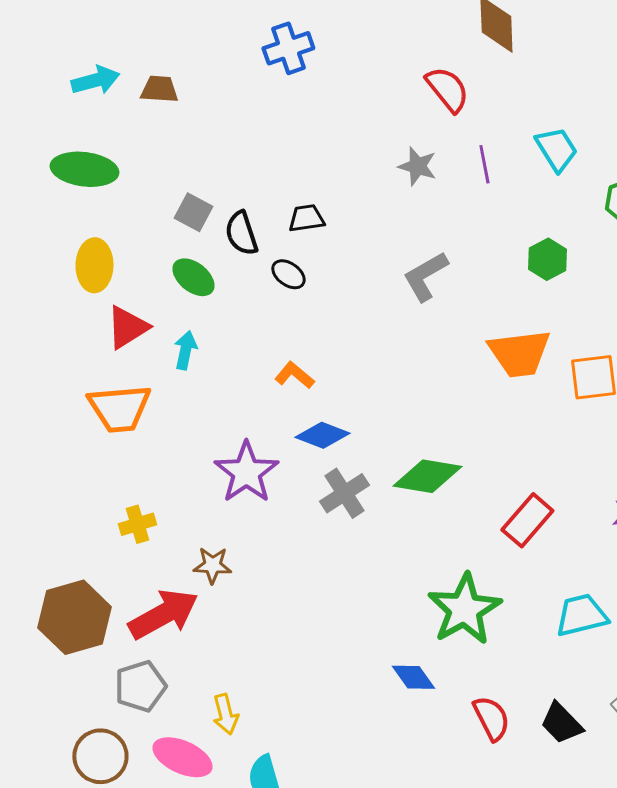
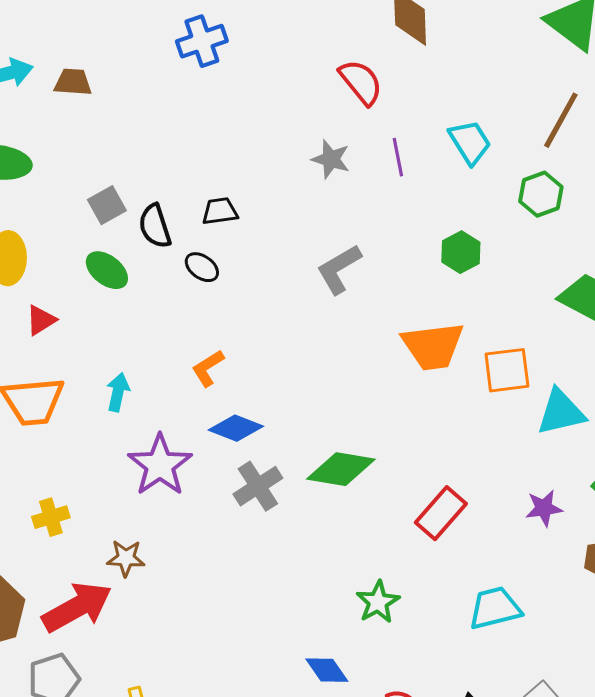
gray square: (193, 212) -> (107, 205), turned 33
red triangle: (127, 327) -> (41, 320), size x0.7
cyan arrow: (185, 350) -> (118, 392), moved
orange L-shape: (294, 375) -> (208, 368), turned -72
green star: (464, 609) -> (378, 602), size x0.6

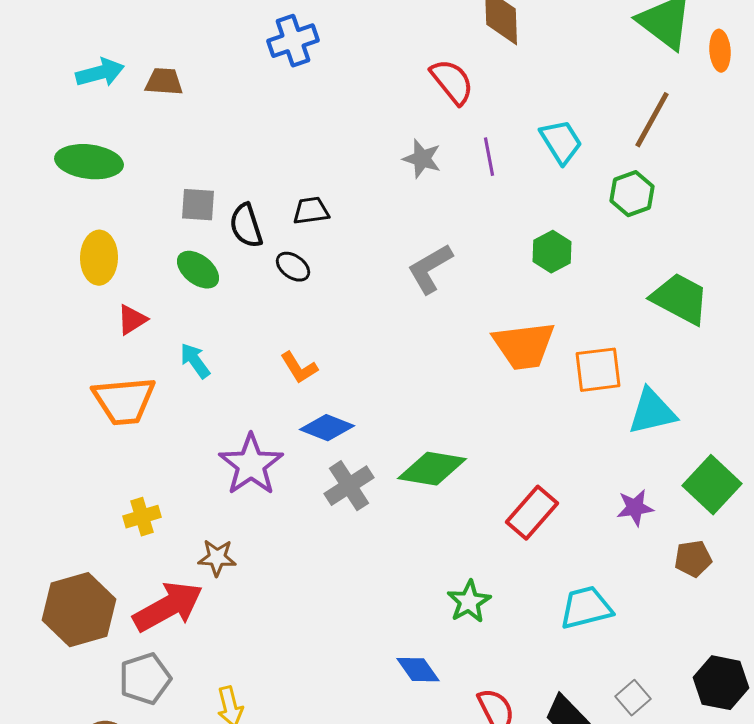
gray square: (107, 205) -> (198, 205), turned 33
orange L-shape: (208, 368) -> (299, 368), turned -90
cyan arrow: (118, 392) -> (195, 361), moved, turned -48

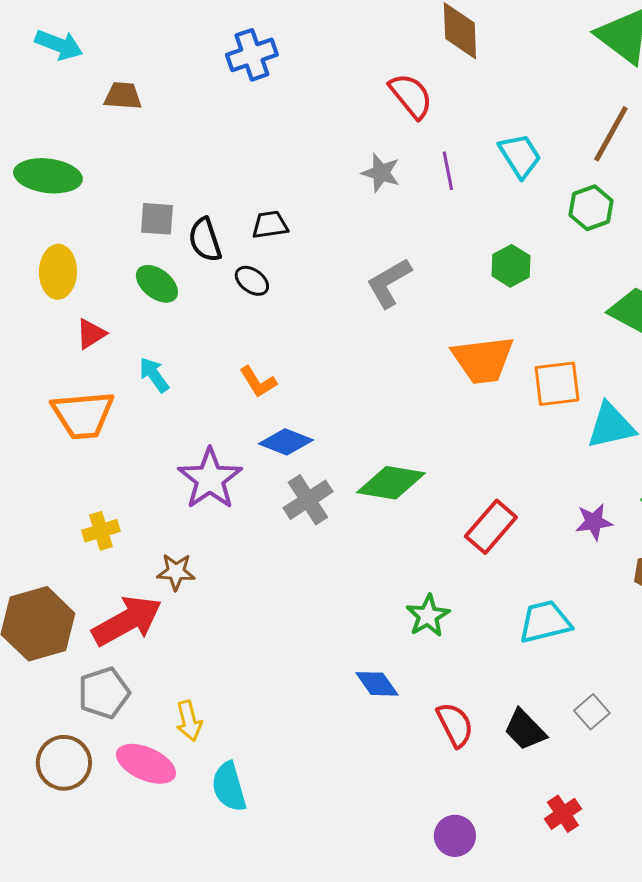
cyan arrow: (100, 73) -> (59, 45), moved, turned 36

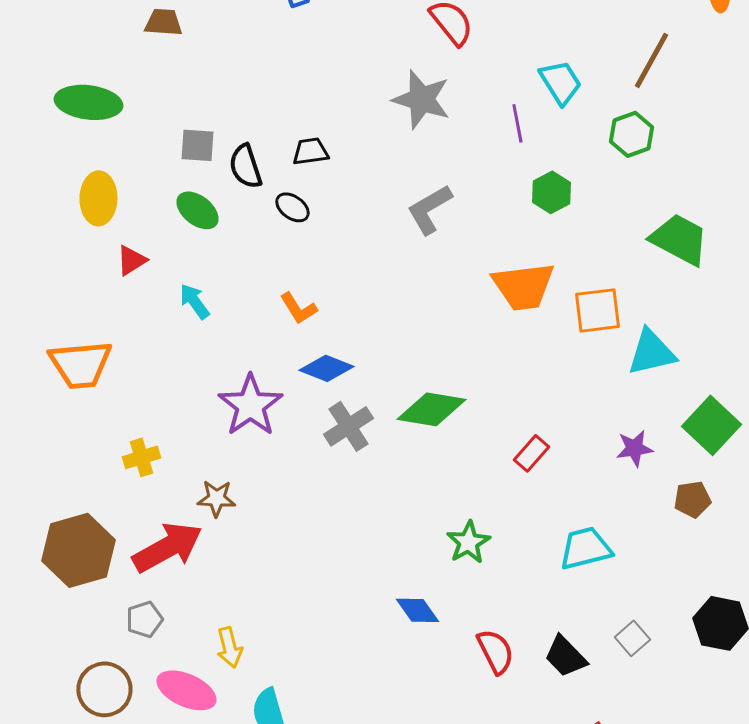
purple line: (448, 171) -> (517, 123), moved
gray star: (381, 173) -> (421, 99), size x1.5
orange trapezoid: (83, 415) -> (80, 364), moved
red rectangle: (491, 527) -> (531, 453), size x0.7
gray pentagon: (104, 693) -> (144, 619), size x0.7

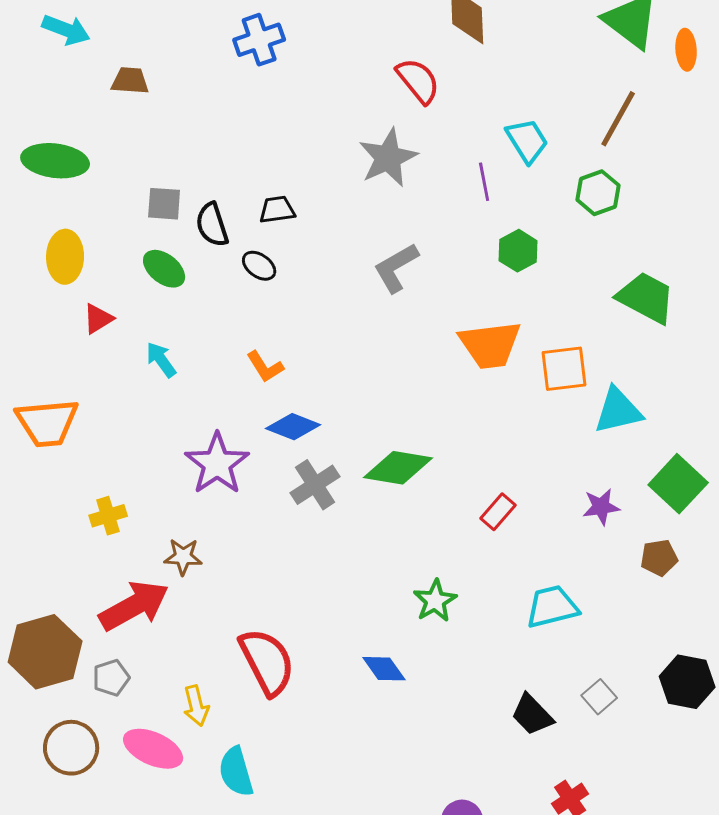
gray star: (421, 99) -> (388, 158), turned 30
brown hexagon: (78, 550) -> (45, 652), moved
red semicircle: (495, 651) -> (267, 662), moved, size x1.5

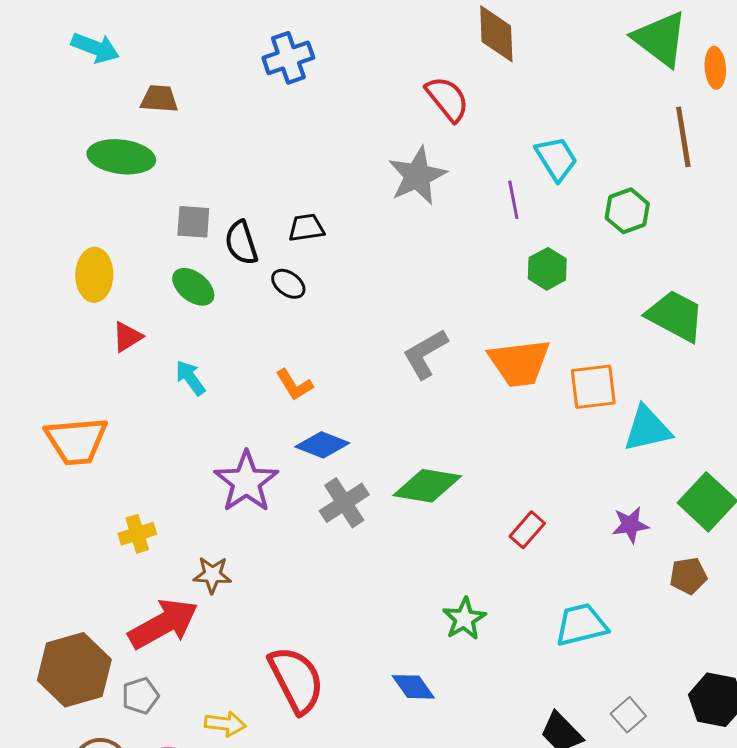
brown line: (618, 119) -> (683, 137), moved, turned -38
green ellipse: (55, 161) -> (121, 157), moved
gray L-shape: (396, 268) -> (425, 354), moved
yellow arrow: (196, 706) -> (225, 724), turned -69

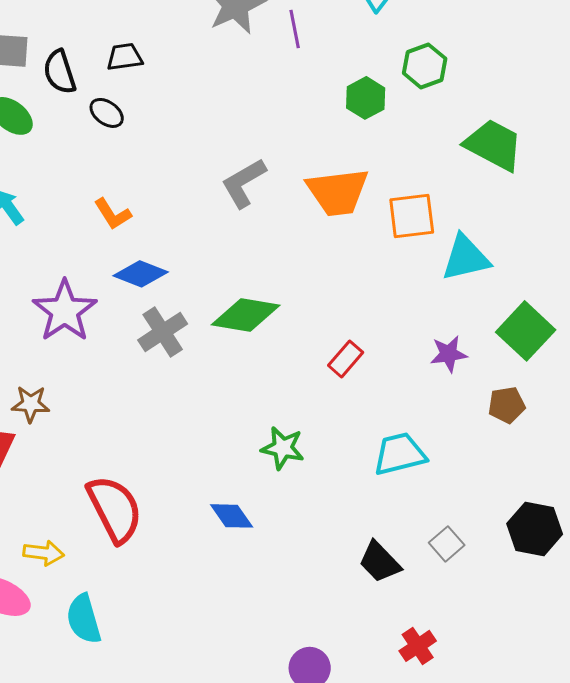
purple line: (513, 200) -> (295, 29), moved
green hexagon: (627, 211) -> (425, 66), moved
green star: (464, 619) -> (283, 448), turned -30

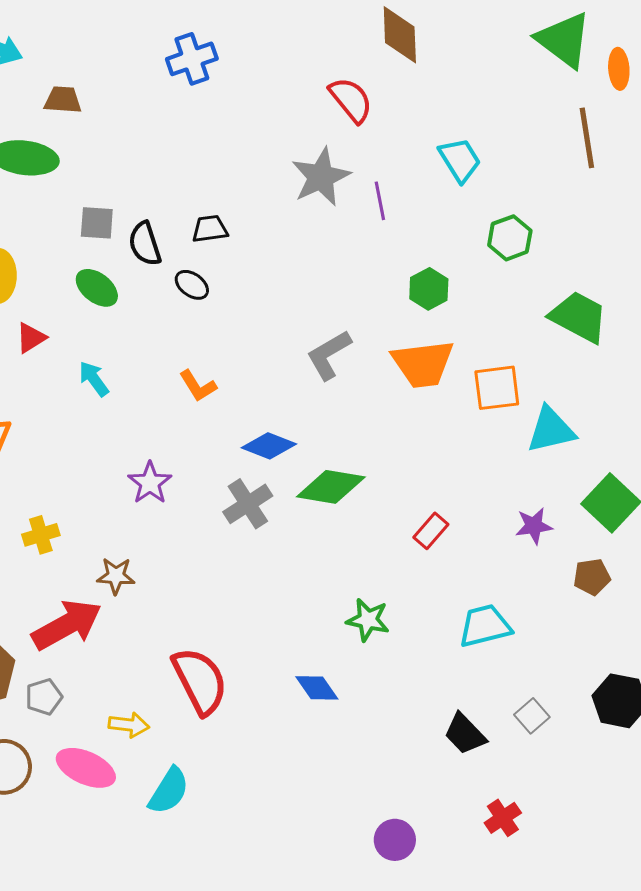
green hexagon: (366, 98) -> (429, 289), moved
blue diamond: (141, 274) -> (269, 446), moved
purple star: (65, 311) -> (150, 483), size x0.7
cyan semicircle: (84, 619) -> (169, 791), turned -132

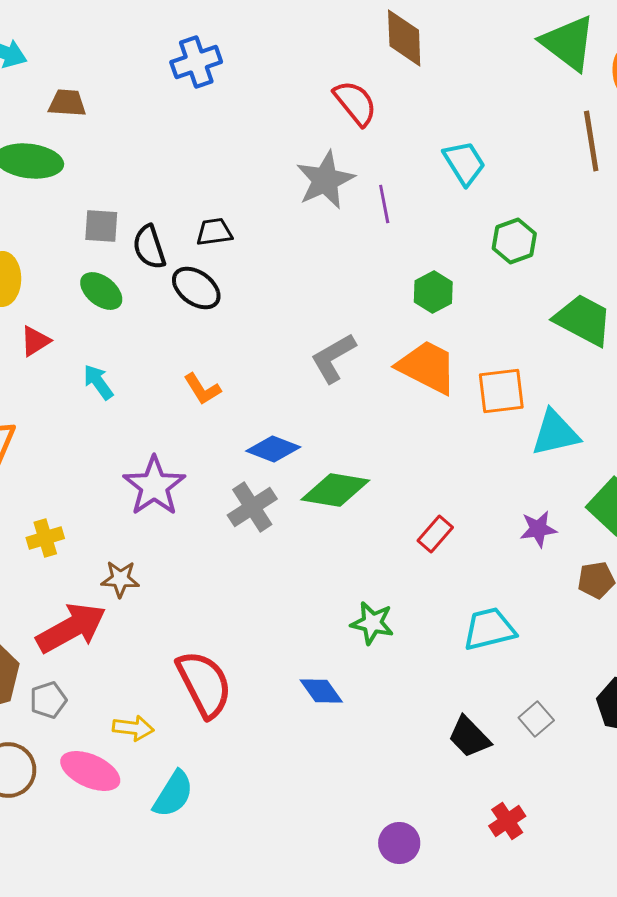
black ellipse: (192, 285) -> (196, 288), size x1.4
orange trapezoid: (423, 364) -> (427, 367), turned -146
purple star: (150, 483) -> (154, 486), size x1.4

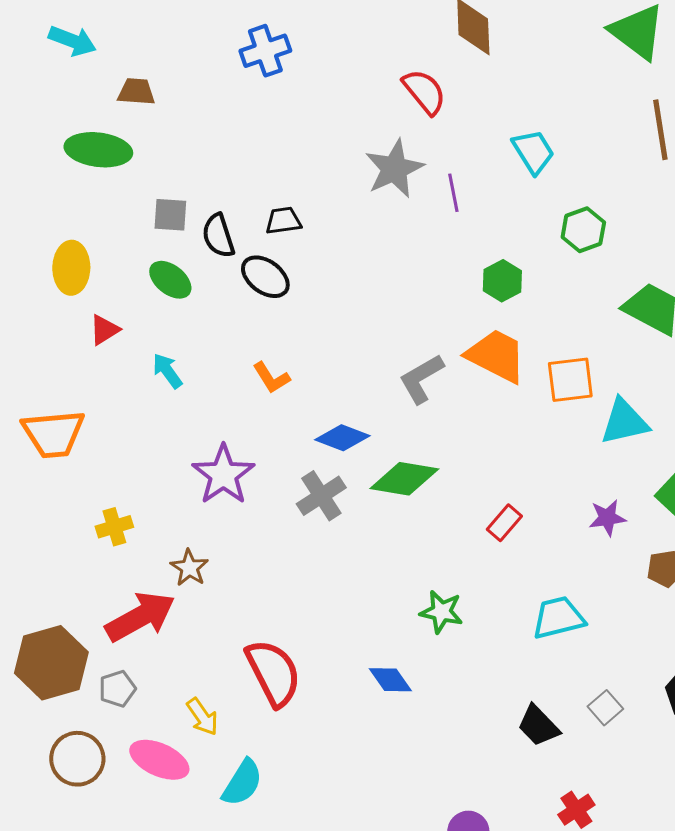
gray L-shape: (333, 358) -> (421, 379), moved
brown star: (120, 579) -> (189, 568), turned 30
yellow arrow: (133, 728) -> (202, 717), turned 48

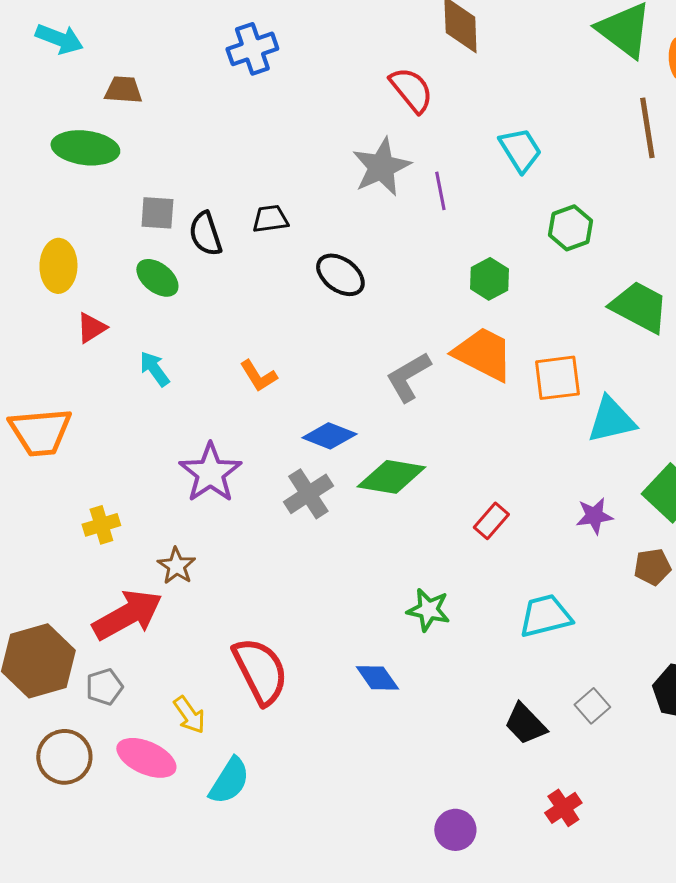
black ellipse: (265, 277) -> (340, 275), moved

